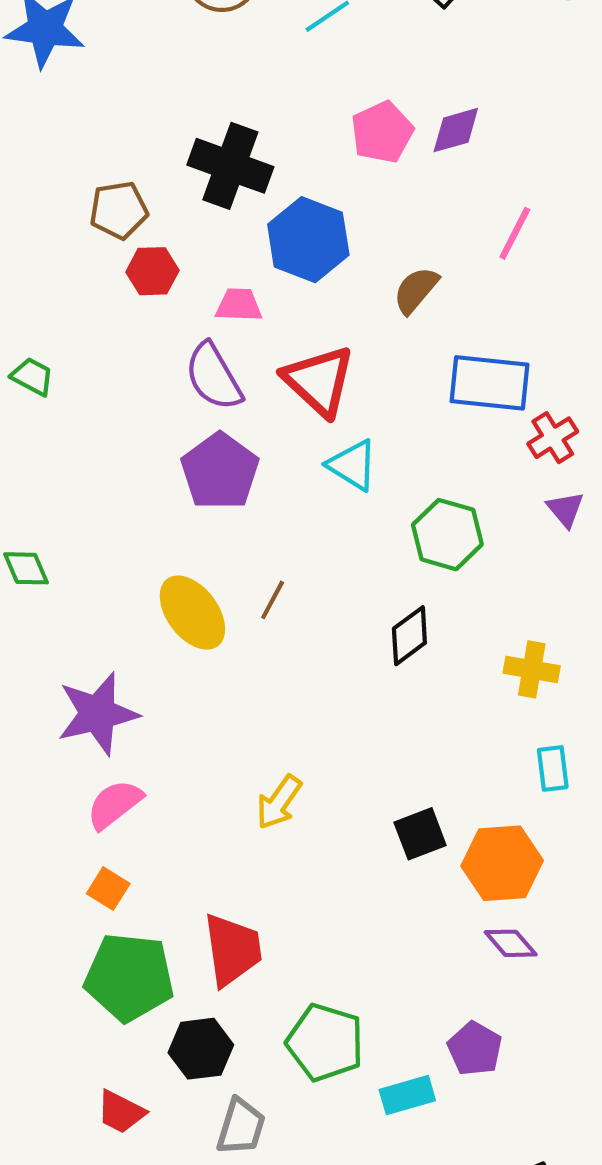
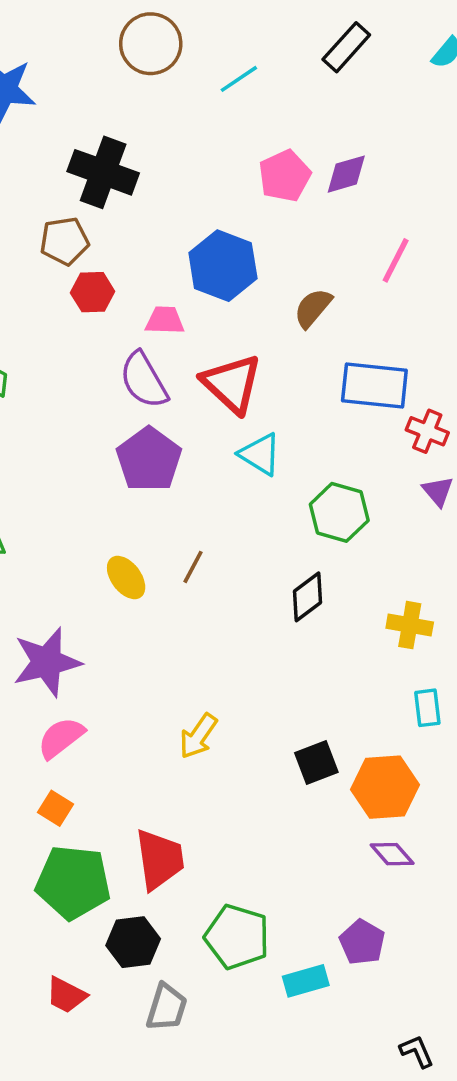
black cross: (230, 166) -> (103, 172), moved
red cross: (553, 438) -> (427, 431), turned -36
yellow ellipse: (192, 613) -> (126, 577), size x0.7

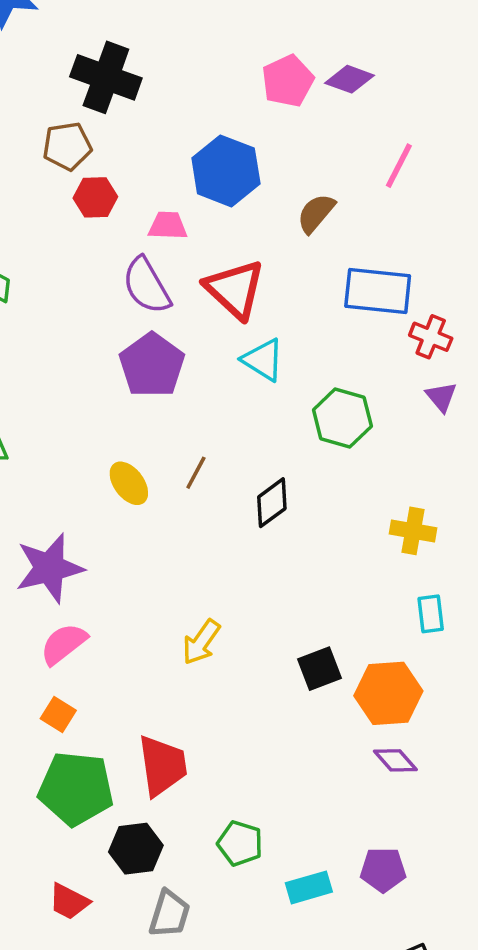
purple diamond: (346, 174) -> (349, 79), turned 36
black diamond: (308, 597) -> (272, 503), moved
green pentagon: (237, 937) -> (240, 843), size x0.7
purple pentagon: (362, 942) -> (383, 870), moved, turned -30

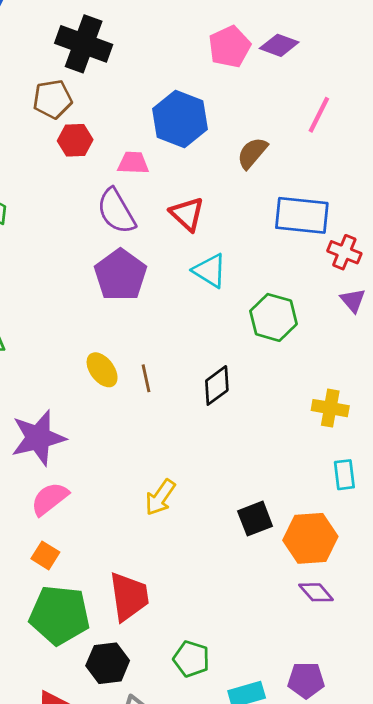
red triangle: (235, 289) -> (187, 214), size x0.7
brown line: (196, 473) -> (146, 378), moved, turned -40

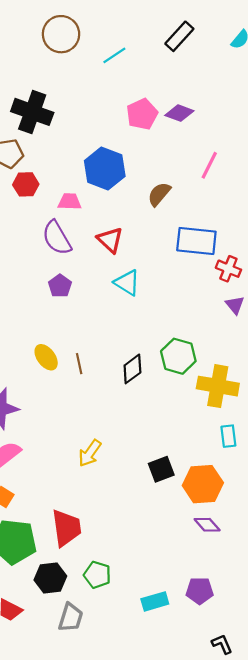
purple pentagon: (120, 275) -> (60, 286), size x0.6
green hexagon: (274, 317) -> (178, 356), moved
yellow cross: (330, 408) -> (218, 386), size x1.5
green pentagon: (191, 659) -> (97, 575), moved

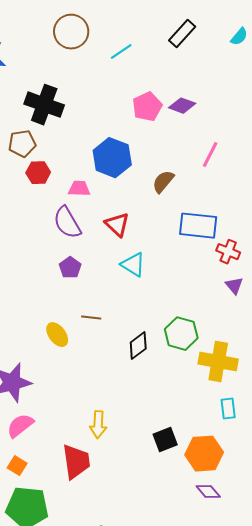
brown line: (79, 364) -> (91, 318), moved, turned -72
yellow arrow: (90, 453) -> (98, 425), turned -32
red trapezoid: (66, 528) -> (76, 462), moved

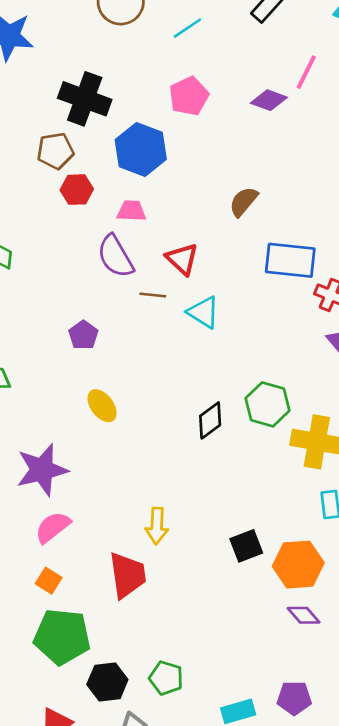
pink pentagon: (147, 107) -> (189, 96), moved
pink line: (210, 155) -> (306, 72), moved
blue hexagon: (112, 158) -> (141, 150), moved
purple pentagon: (70, 268) -> (83, 335), moved
brown line: (91, 318) -> (153, 295), moved

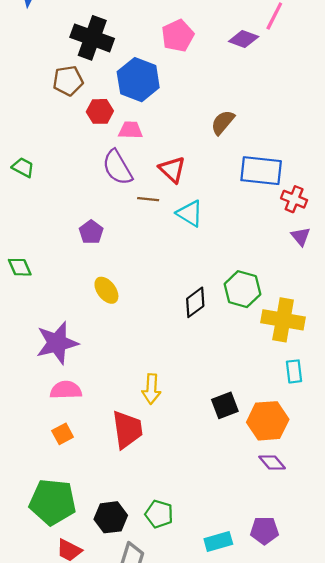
red hexagon: (77, 190) -> (100, 111), moved
pink semicircle: (53, 527) -> (66, 390), turned 36
orange square: (49, 581) -> (63, 434), turned 30
green pentagon: (62, 637) -> (53, 502), moved

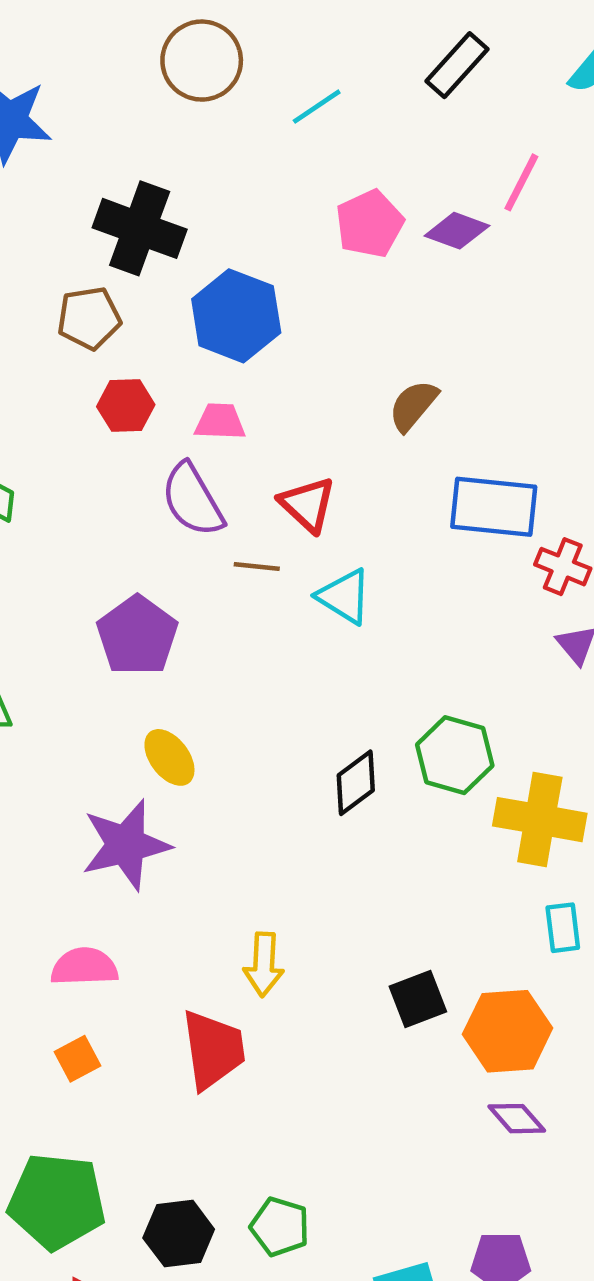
pink pentagon: (178, 36) -> (370, 224), moved
red hexagon: (100, 111) -> (126, 406), moved
purple pentagon: (91, 232) -> (137, 636), size x1.6
purple star: (57, 343) -> (126, 845), moved

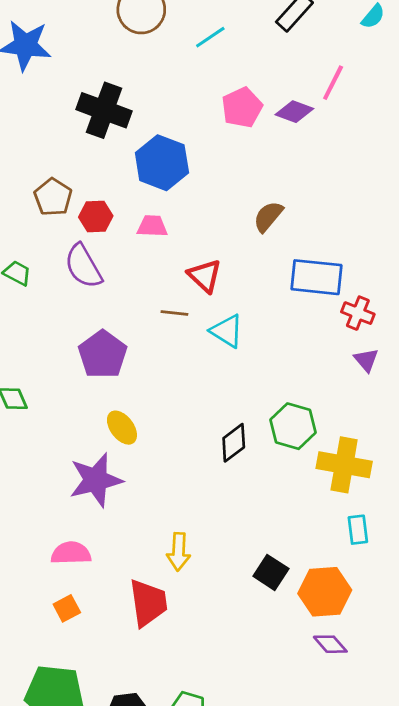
brown pentagon: (89, 318) -> (53, 197), moved, turned -30
purple semicircle: (192, 500) -> (83, 266), moved
black square: (418, 999) -> (271, 572), turned -36

